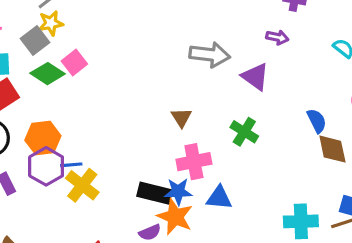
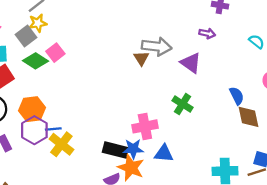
brown triangle: (181, 118) -> (141, 58), moved

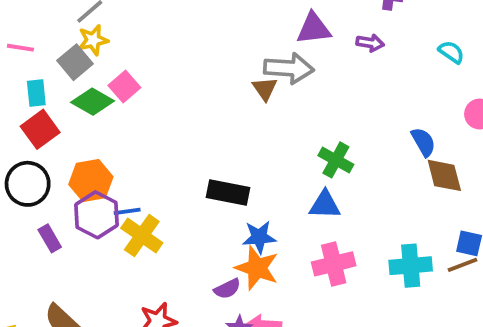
purple triangle: (191, 63) -> (314, 29), moved, turned -40
pink cross: (145, 126) -> (334, 264), moved
black rectangle: (116, 150) -> (228, 193), moved
blue triangle: (164, 153) -> (325, 205), moved

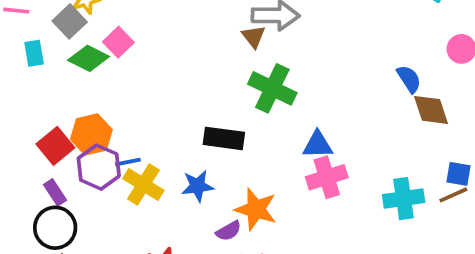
red square: (40, 129) -> (55, 146), moved
green cross: (336, 160) -> (272, 88), moved, size x1.4
black circle: (28, 184) -> (55, 228), moved
blue star: (259, 237) -> (198, 186), moved
pink cross: (334, 264) -> (327, 177), moved

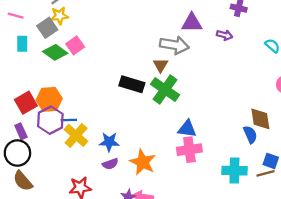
brown triangle: (254, 37) -> (161, 65), moved
blue semicircle: (409, 79) -> (250, 134), moved
black rectangle: (224, 138) -> (132, 84), moved
purple semicircle: (229, 231) -> (110, 164), moved

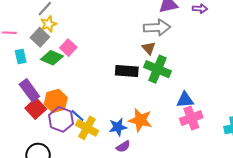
blue line: (69, 120) -> (77, 116), turned 56
purple rectangle: (21, 131) -> (29, 90), moved, size x1.5
orange star: (143, 162) -> (140, 120), moved

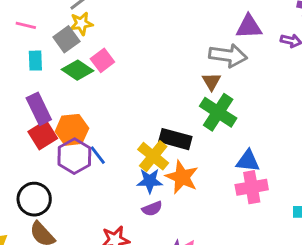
black rectangle: (127, 71) -> (175, 139), moved
yellow cross: (87, 128) -> (153, 156), moved

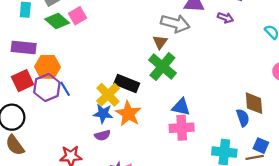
purple rectangle: (39, 109) -> (24, 48), turned -65
red square: (43, 135) -> (23, 81), moved

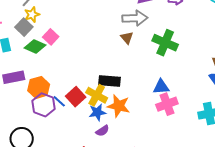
green cross: (162, 67) -> (165, 43), moved
red square: (23, 81) -> (76, 97), moved

